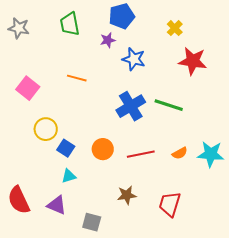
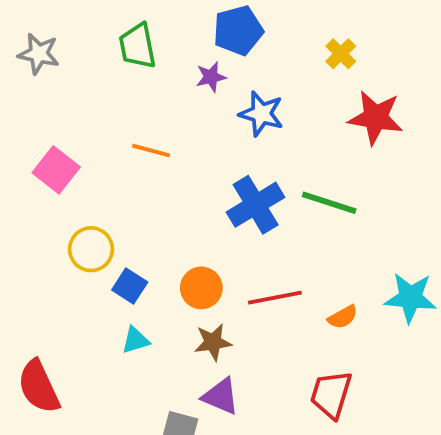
orange semicircle: (180, 153) -> (343, 317), moved
brown star: (127, 195) -> (213, 342), moved
purple triangle: (57, 205) -> (221, 396), moved

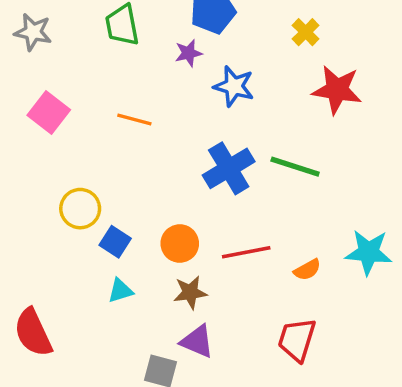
pink square: (56, 170) -> (49, 112), moved

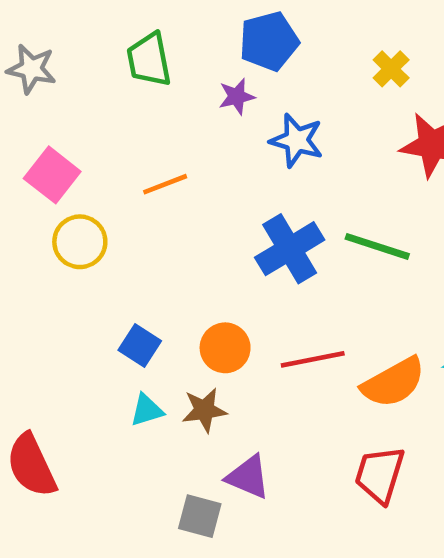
orange line: (134, 119) -> (165, 184), turned -36
yellow circle: (80, 209) -> (80, 242), moved
orange semicircle: (307, 270) -> (393, 382), size x1.8
brown star: (190, 292) -> (204, 410), moved

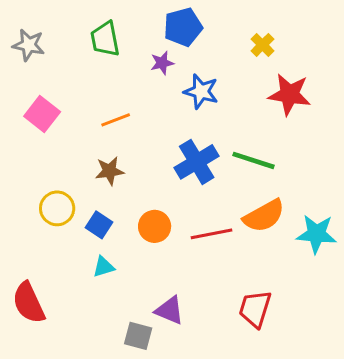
yellow circle: (80, 242) -> (57, 208), moved
orange semicircle: (393, 382) -> (264, 216), moved
brown star: (204, 410) -> (110, 171), moved

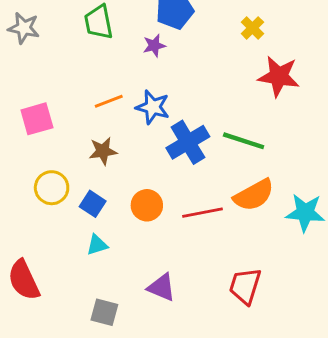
blue star: (201, 91) -> (153, 107), moved
pink square: (42, 114) -> (37, 119), moved, turned 36
gray square: (138, 336) -> (104, 312), moved

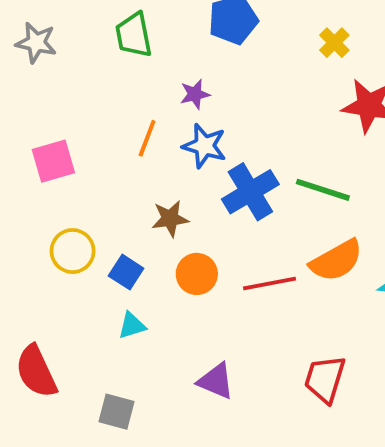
purple star: (154, 46) -> (195, 94), moved
orange line: (109, 101) -> (147, 138), turned -48
brown star: (103, 151) -> (170, 219), moved
gray square: (104, 312) -> (116, 412), moved

